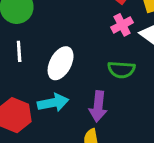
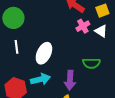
green semicircle: (121, 70) -> (91, 63), moved

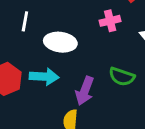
pink cross: (83, 26) -> (110, 21), moved
white ellipse: (44, 53) -> (60, 42), turned 55

